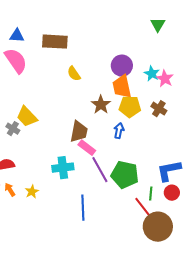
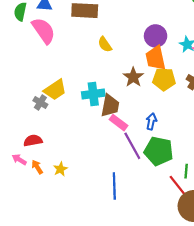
yellow trapezoid: (27, 117) -> (55, 90), turned -80
blue arrow: (119, 131) -> (151, 122), moved
cyan cross: (63, 168) -> (93, 94), moved

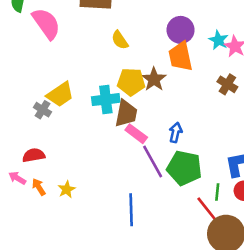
yellow pentagon: (164, 79) -> (131, 82), moved

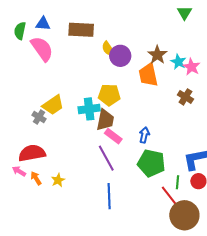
purple circle: (181, 30) -> (120, 56), moved
yellow semicircle: (120, 40) -> (108, 49), moved
brown star: (154, 79) -> (157, 55), moved
red semicircle: (34, 155) -> (32, 153), size x1.5
purple line: (153, 162) -> (106, 158), moved

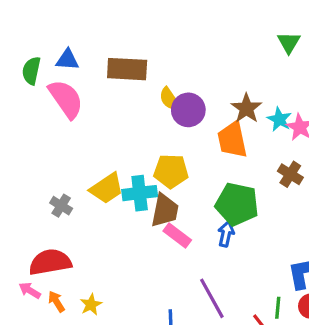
yellow trapezoid: (53, 105) -> (107, 188), moved
purple line: (106, 158) -> (212, 298), moved
green pentagon: (151, 163) -> (237, 204), moved

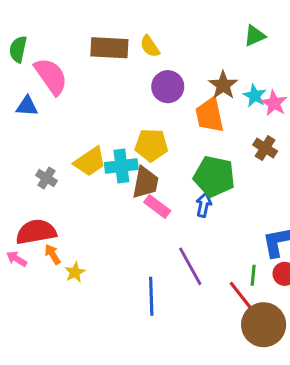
green triangle: (289, 42) -> (255, 36), moved, turned 35
blue triangle: (67, 60) -> (27, 106), moved
yellow semicircle: (169, 99) -> (150, 46), moved
orange arrow: (56, 301) -> (52, 254), moved

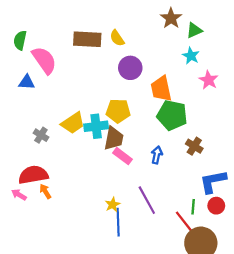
brown star: (223, 85) -> (171, 18), moved
cyan star: (255, 96) -> (191, 56), moved
brown cross: (265, 148) -> (194, 146), moved
green pentagon: (214, 176) -> (172, 115), moved
yellow star: (75, 272) -> (113, 205), moved

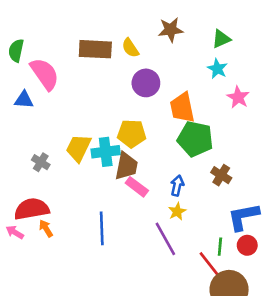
brown star: (171, 18) -> (171, 30), moved, turned 30
yellow trapezoid: (73, 123) -> (78, 148), turned 150
yellow star: (113, 205) -> (177, 212), moved
blue line: (118, 222) -> (102, 228), moved

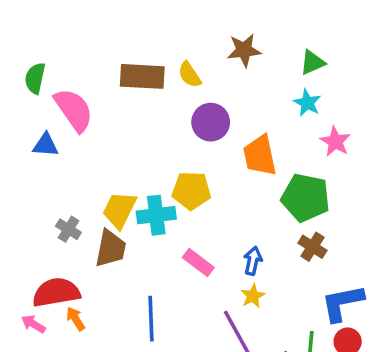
green pentagon: (195, 139) -> (305, 198), moved
brown trapezoid: (126, 166) -> (111, 249), moved

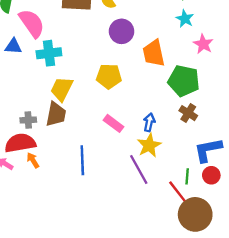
cyan cross: (156, 215) -> (49, 53), moved
gray cross: (68, 229) -> (28, 120), moved, turned -35
yellow star: (253, 296) -> (149, 145), size x1.5

